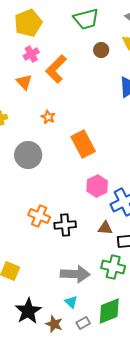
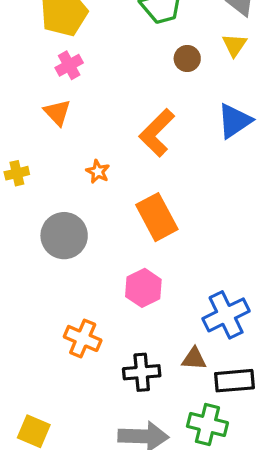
orange L-shape: (56, 69) -> (157, 133), moved
pink hexagon: (97, 186) -> (143, 288), moved
black cross: (65, 225) -> (142, 372), moved

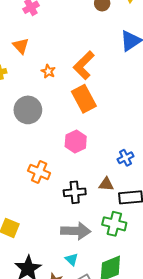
orange triangle: (57, 112) -> (21, 46), moved
orange L-shape: (157, 133) -> (84, 65), moved
blue cross: (226, 315) -> (126, 158), size x0.6

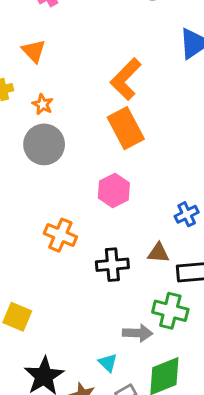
orange star: (48, 71) -> (43, 104), moved
gray arrow: (76, 231) -> (138, 333), moved, size x0.7

